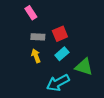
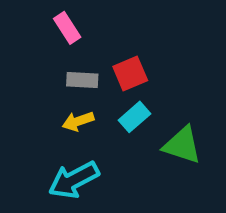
yellow arrow: (36, 56) -> (78, 121), turned -88
cyan arrow: (58, 83) -> (74, 180), moved

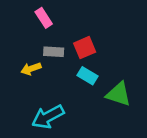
cyan rectangle: (134, 117) -> (87, 76), turned 72
yellow arrow: (78, 121) -> (31, 69), moved

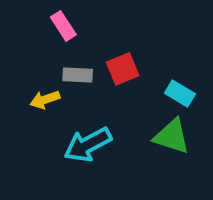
cyan rectangle: (87, 76) -> (180, 93), moved
cyan arrow: (48, 117) -> (88, 145), moved

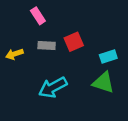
cyan rectangle: (180, 93) -> (108, 57), turned -49
yellow arrow: (45, 100) -> (14, 54), moved

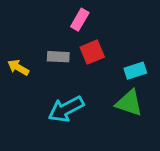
pink rectangle: (38, 16) -> (80, 20), moved, turned 63
yellow arrow: (14, 54) -> (18, 67), turned 49

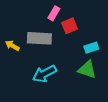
red square: (92, 52) -> (69, 26), moved
gray rectangle: (58, 57) -> (39, 38), size x1.6

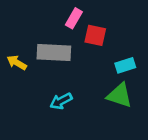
red square: (69, 26) -> (95, 35), turned 35
cyan arrow: (45, 74) -> (61, 101), size x0.7

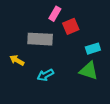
red square: (95, 35) -> (71, 26), turned -35
yellow arrow: (17, 63) -> (17, 60), moved

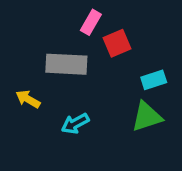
green triangle: (89, 71) -> (147, 117), turned -36

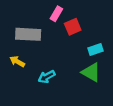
gray rectangle: (66, 64) -> (28, 34), moved
green triangle: (147, 117) -> (91, 72), turned 48

